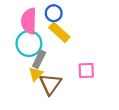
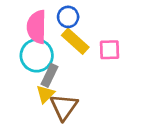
pink square: (86, 71) -> (110, 50), moved

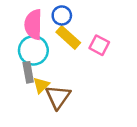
pink square: (110, 50) -> (99, 45), turned 30
gray rectangle: (50, 75) -> (28, 72), moved, turned -36

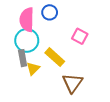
yellow rectangle: (68, 37) -> (55, 57), moved
brown triangle: (58, 97) -> (72, 83), moved

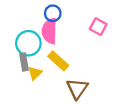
pink semicircle: (27, 20) -> (49, 31), moved
pink square: (80, 36) -> (98, 27), moved

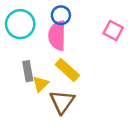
cyan circle: (28, 43) -> (20, 24), moved
brown triangle: (77, 89) -> (62, 102), moved

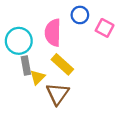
blue circle: (61, 15) -> (80, 15), moved
cyan circle: (20, 24) -> (19, 41), moved

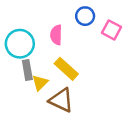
pink semicircle: (53, 33) -> (56, 35), size x0.7
brown triangle: (58, 94) -> (61, 100), turned -40

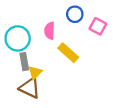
yellow rectangle: (66, 69) -> (68, 53), moved
brown triangle: (61, 100) -> (30, 88), moved

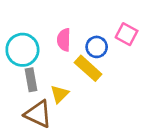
blue circle: (75, 14) -> (97, 47), moved
yellow triangle: (35, 73) -> (60, 94), moved

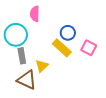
pink square: (127, 34) -> (89, 48), moved
pink semicircle: (64, 40) -> (35, 14), moved

